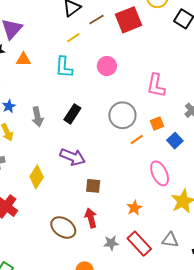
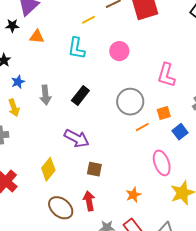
yellow diamond: (37, 177) -> (48, 169), moved

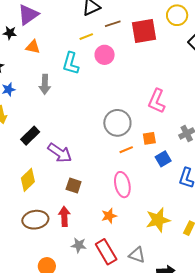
pink circle: (119, 51) -> (105, 55), moved
gray arrow: (45, 95) -> (45, 84), moved
black rectangle: (80, 95) -> (30, 136), moved
pink ellipse: (162, 163) -> (122, 185), moved
brown ellipse: (61, 208) -> (35, 220), turned -55

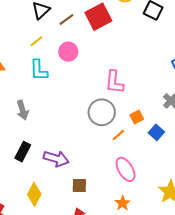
yellow line: (86, 37) -> (36, 41), moved
gray arrow: (45, 84) -> (22, 110), moved
pink L-shape: (157, 101) -> (114, 82), moved

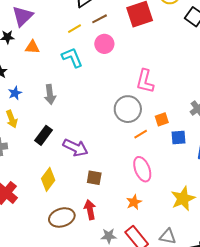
brown line: (66, 20) -> (100, 19), moved
cyan L-shape: (39, 70) -> (72, 58), turned 150
blue square: (156, 132) -> (179, 138), turned 35

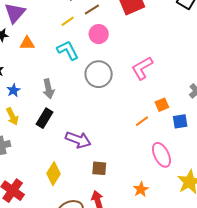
pink L-shape: (145, 81) -> (142, 68), turned 50
gray circle: (128, 109) -> (99, 74), moved
black rectangle: (44, 135) -> (45, 118), moved
pink ellipse: (142, 169) -> (161, 155), moved

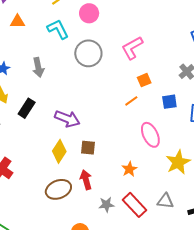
orange square: (162, 105) -> (144, 80), moved
black rectangle: (45, 118) -> (27, 108), moved
yellow diamond: (54, 174) -> (59, 151), moved

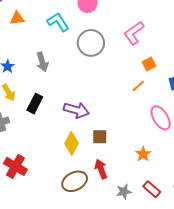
red rectangle: (135, 205) -> (152, 189), size x0.7

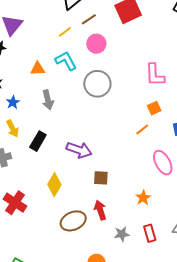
orange triangle: (17, 18) -> (38, 69), moved
pink L-shape: (134, 33) -> (155, 75), moved, turned -60
yellow diamond: (72, 143) -> (54, 185), moved
red rectangle: (152, 189) -> (150, 233), turned 30

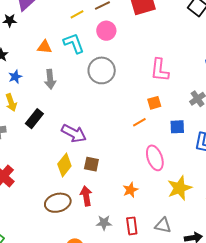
yellow diamond: (54, 185) -> (64, 165), moved

